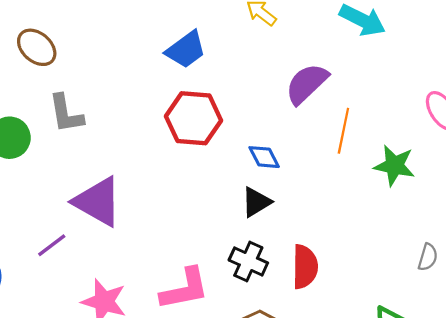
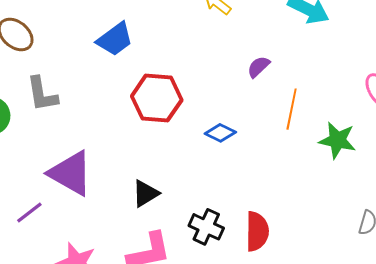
blue trapezoid: (186, 50) -> (115, 39), moved
purple semicircle: (307, 84) -> (258, 67), size x0.6
blue diamond: (264, 157) -> (220, 133), turned -36
black triangle: (256, 202) -> (145, 193), moved

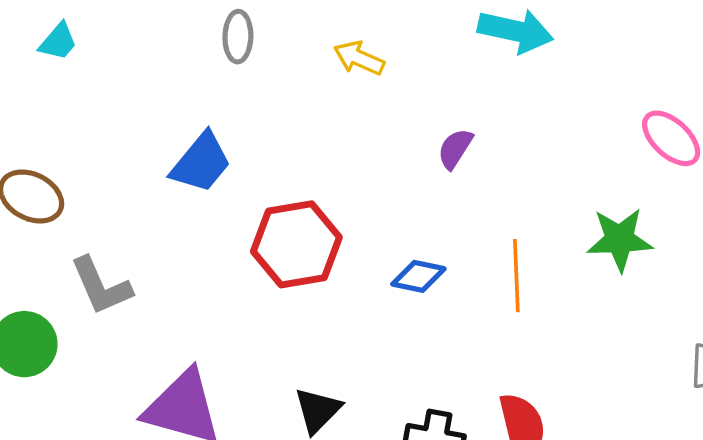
orange line: (292, 109) -> (516, 276), moved

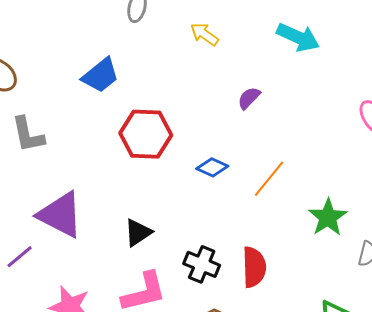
green star: (620, 240) -> (328, 217), moved, turned 30
orange line: (516, 276) -> (269, 179), turned 30

